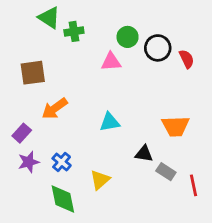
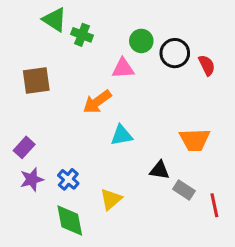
green cross: (74, 31) -> (82, 35), turned 30
orange arrow: (55, 108) -> (97, 102), moved

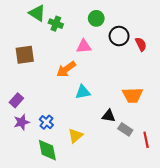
green circle: (141, 41) -> (96, 18), moved

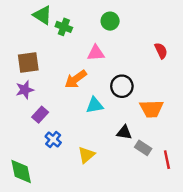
black circle: (119, 36) -> (122, 86), moved
purple rectangle: (16, 100) -> (40, 115), moved
purple star: (22, 122) -> (25, 90), moved
green diamond: (47, 150) -> (21, 172), moved

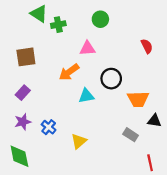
green cross: (64, 27) -> (58, 25), turned -32
purple star: (25, 90) -> (23, 122), moved
purple rectangle: (40, 115) -> (23, 93), moved
black triangle: (124, 132) -> (154, 121), moved
red line: (167, 160) -> (150, 163), moved

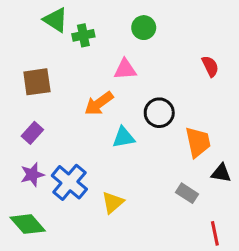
orange trapezoid: (138, 99) -> (198, 142), turned -100
blue cross: (49, 127) -> (69, 182), size x1.6
green diamond: (19, 156) -> (28, 224), turned -30

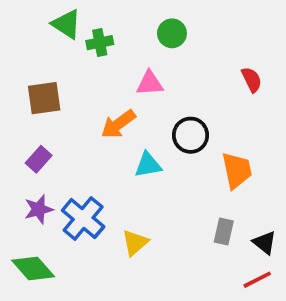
black triangle: (221, 173) -> (265, 243), moved, turned 30
gray rectangle: (187, 193) -> (224, 231), turned 70
red line: (215, 233) -> (257, 280), turned 75

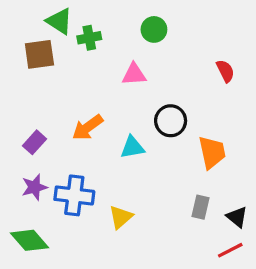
brown square: (44, 98) -> (39, 54), moved
orange arrow: (118, 124) -> (88, 127), moved
blue cross: (83, 219) -> (74, 195), turned -33

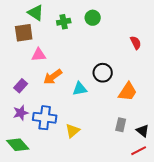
green cross: (89, 38) -> (64, 22), moved
pink triangle: (134, 74) -> (39, 55), moved
orange trapezoid: (212, 152) -> (128, 92), turned 45

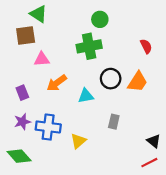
green cross: (64, 22) -> (89, 46), moved, size x1.6
purple rectangle: (21, 86) -> (22, 93), turned -64
orange trapezoid: (128, 92) -> (138, 82), moved
gray rectangle: (121, 125) -> (114, 122), moved

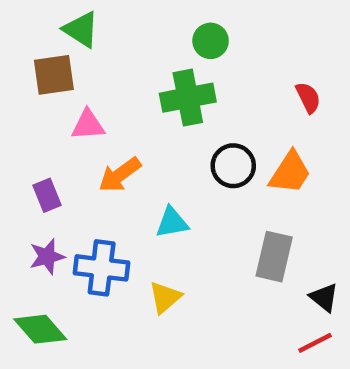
cyan triangle: (86, 96) -> (172, 222), moved
gray rectangle: (114, 122) -> (274, 257), moved, size x1.5

